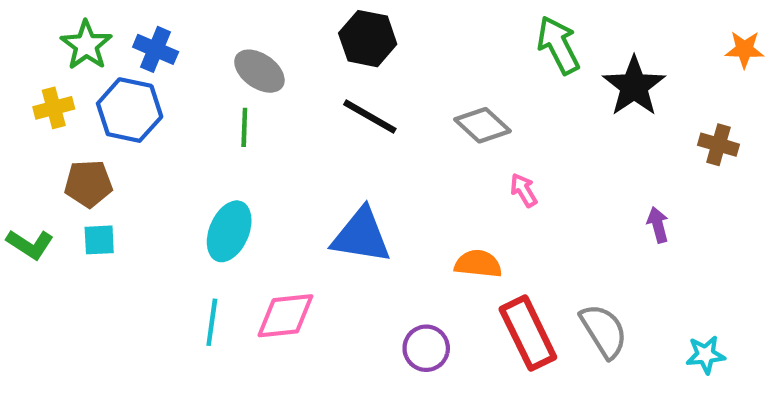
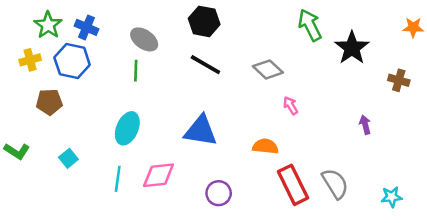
cyan square: (99, 240) -> (68, 158), moved, turned -36
green L-shape: (30, 244) -> (17, 151), moved
purple circle: (426, 348) -> (219, 193), moved

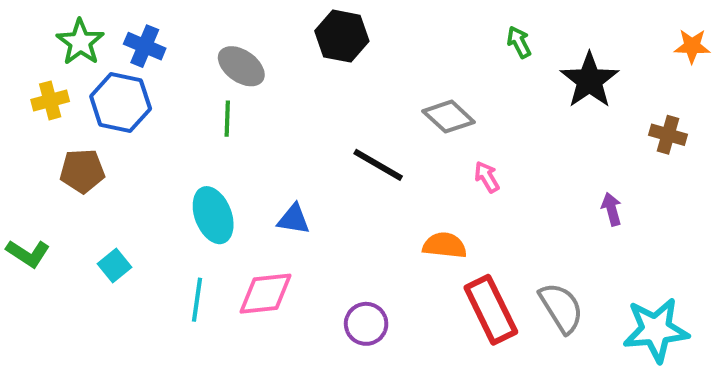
green arrow: (310, 25) -> (519, 42), size x0.6
black line: (205, 65) -> (378, 165), moved
cyan ellipse: (127, 128) -> (213, 215), turned -44
blue triangle: (201, 131) -> (294, 219), moved, size x0.6
cyan star: (392, 197) -> (656, 330), size x1.8

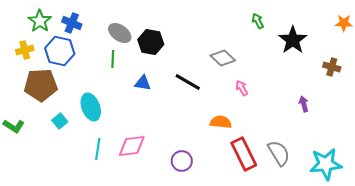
black hexagon: (342, 36) -> (151, 42), moved
brown pentagon: (82, 171) -> (41, 85), size x1.5
cyan ellipse: (213, 215) -> (91, 107), moved
blue triangle: (294, 219) -> (143, 83), moved
cyan square: (114, 265) -> (60, 121), moved

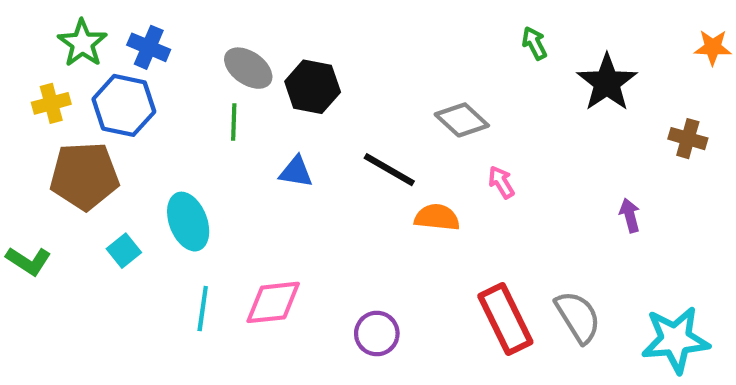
orange semicircle: (221, 122) -> (437, 217), moved

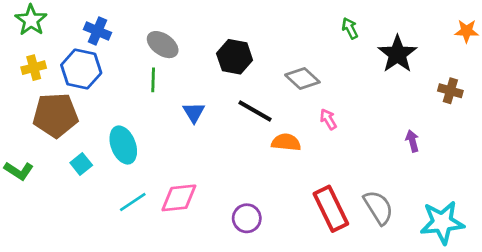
green star: (82, 43) -> (31, 20), moved
black hexagon: (313, 87) -> (235, 57), moved
blue triangle: (296, 172) -> (194, 112), turned 50
cyan line: (203, 309) -> (133, 202), turned 48

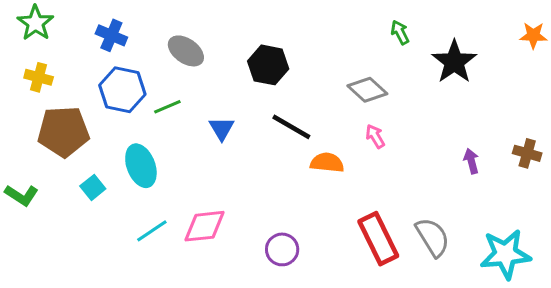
yellow cross: (34, 68) -> (39, 77), turned 30
blue hexagon: (81, 69) -> (122, 90), moved
gray diamond: (302, 78) -> (367, 90), moved
green line: (153, 80) -> (167, 107), moved, turned 65
brown cross: (450, 91) -> (527, 153), moved

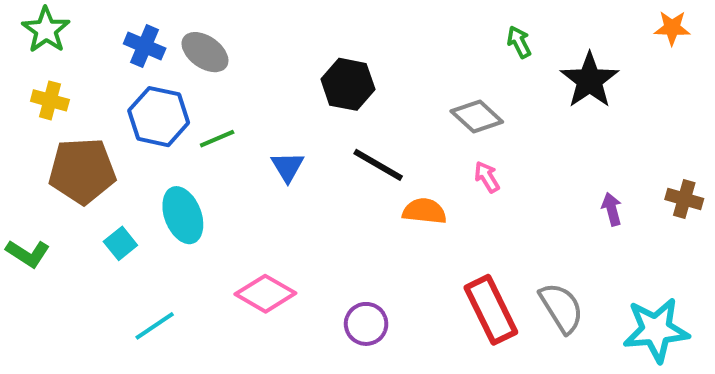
orange star: (533, 35) -> (672, 28), moved
gray ellipse: (186, 51) -> (205, 52), moved
pink diamond: (205, 226) -> (265, 294), turned 36
cyan line: (152, 231) -> (155, 326), moved

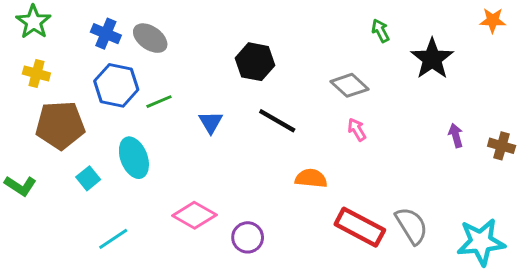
purple arrow: (612, 209) -> (456, 136), moved
orange semicircle: (424, 211) -> (311, 178), moved
red rectangle: (491, 310) -> (360, 227), turned -36
purple circle: (366, 324) -> (248, 237), moved

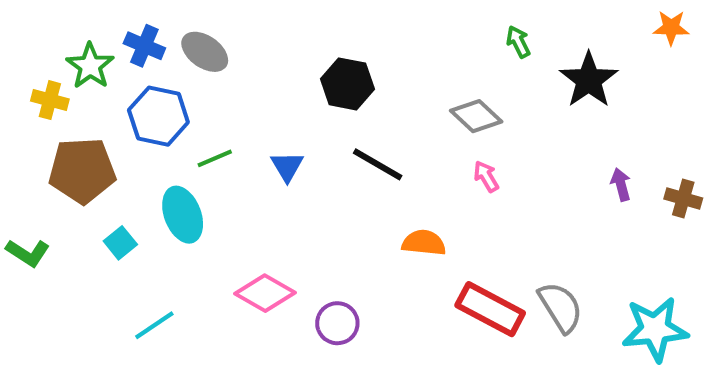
green star: (34, 22) -> (90, 66), moved
green line: (159, 102) -> (215, 158), moved

